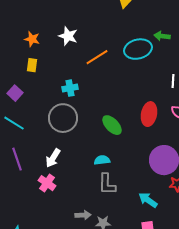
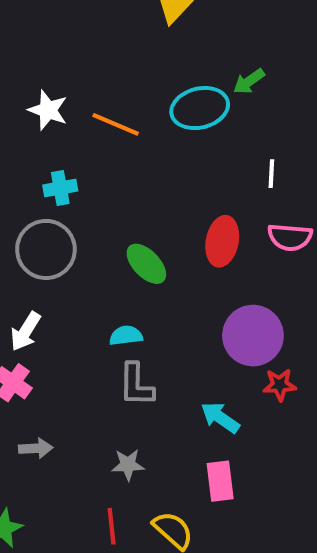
white star: (68, 36) -> (48, 110), moved
green arrow: (162, 36) -> (249, 81), turned -42
orange line: (97, 57) -> (116, 124), turned 55
gray arrow: (83, 215) -> (36, 448), moved

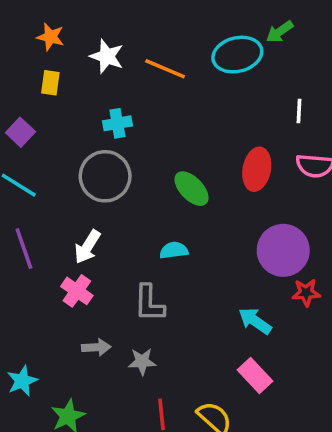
gray L-shape: (136, 385) -> (149, 303), moved
gray star: (128, 465) -> (142, 361), moved
pink rectangle: (220, 481) -> (255, 376), turned -36

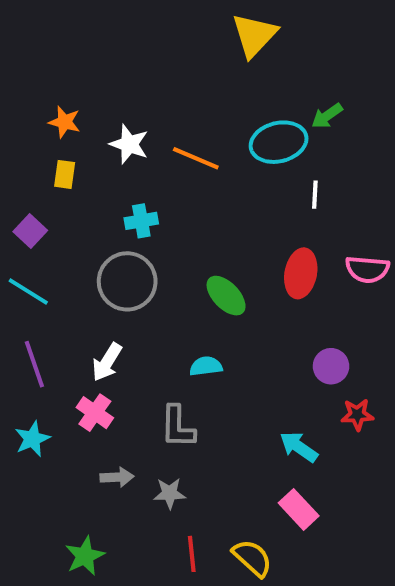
white line: (299, 111) -> (315, 195), moved
purple circle: (283, 250) -> (331, 366), size x0.6
cyan star: (22, 381) -> (32, 439), moved

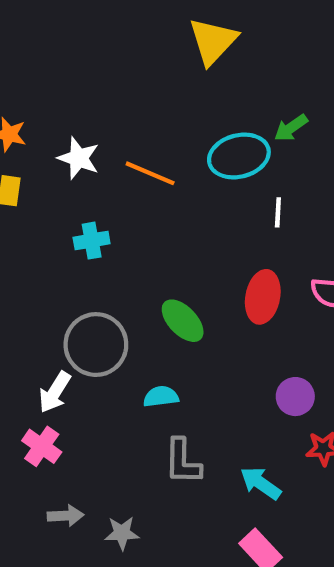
gray circle: (127, 281) -> (96, 345), moved
gray L-shape: (178, 427) -> (183, 462), moved

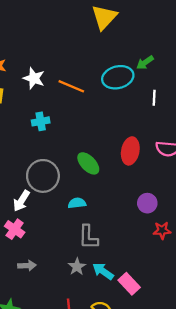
white line: (278, 212) -> (154, 98), moved
cyan arrow: (261, 483) -> (103, 271), moved
gray star: (122, 533) -> (77, 267), moved, turned -30

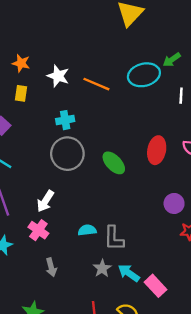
gray circle: (43, 176) -> (67, 154), moved
cyan semicircle: (77, 203) -> (87, 230), moved
gray arrow: (27, 266) -> (51, 267), turned 78

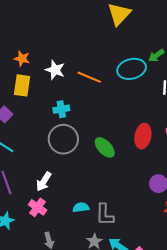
yellow rectangle: (21, 93) -> (22, 85), size x1.5

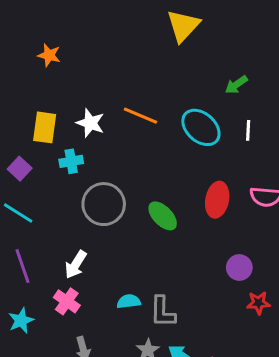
orange star: (22, 59) -> (49, 55), moved
cyan ellipse: (132, 69) -> (201, 127), moved, turned 56
white star: (55, 70) -> (90, 123), moved
cyan cross: (61, 109) -> (71, 161), moved

